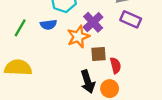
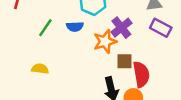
red semicircle: (115, 65) -> (141, 74), size x1.5
yellow semicircle: (18, 68) -> (40, 69), size x0.6

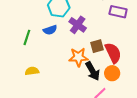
purple cross: (121, 28) -> (78, 25), moved
orange star: (105, 41) -> (78, 57), moved, turned 30

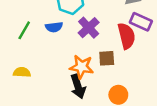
red semicircle: (113, 53) -> (126, 36), moved
black arrow: (93, 71) -> (78, 86), moved

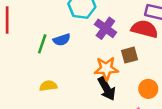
blue semicircle: (54, 27) -> (62, 40), moved
red semicircle: (126, 36) -> (145, 29), turned -50

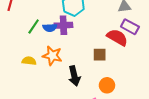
purple cross: (105, 28) -> (63, 25), moved, turned 36
orange star: (106, 69) -> (52, 56), moved

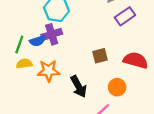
purple rectangle: (130, 27) -> (125, 16), turned -48
red semicircle: (117, 37) -> (136, 60), moved
yellow semicircle: (29, 61) -> (24, 64), moved

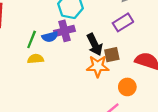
purple rectangle: (125, 16) -> (123, 22), moved
orange star: (49, 71) -> (98, 66), moved
black arrow: (79, 87) -> (95, 45), moved

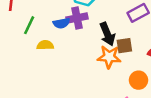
green line: (32, 39) -> (29, 25), moved

